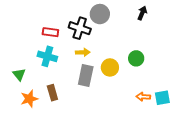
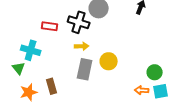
cyan cross: (47, 56) -> (31, 50), moved
green circle: (136, 58) -> (155, 72), moved

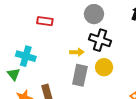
black cross: (79, 22) -> (100, 40), moved
red rectangle: (50, 26) -> (45, 21), moved

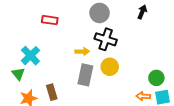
cyan cross: (26, 56) -> (30, 56), turned 30

